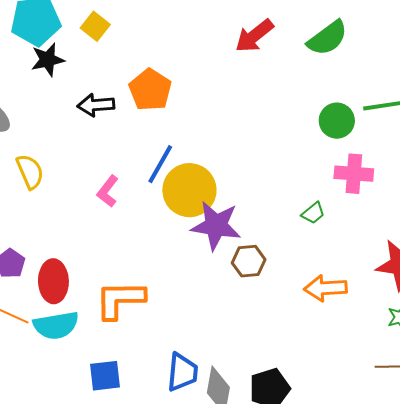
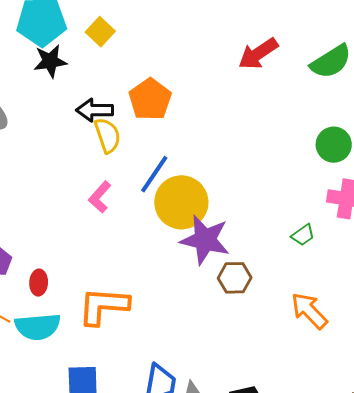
yellow semicircle: (30, 172) -> (107, 135), moved
red ellipse: (53, 281) -> (39, 283), size x0.6
orange arrow: (325, 288) -> (309, 311), turned 45

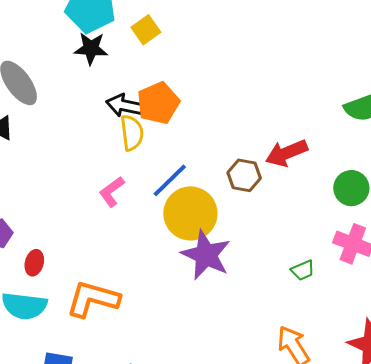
red arrow: (258, 54) -> (287, 153), moved
orange pentagon: (150, 99) -> (158, 103), moved
brown hexagon: (235, 278) -> (244, 175), moved

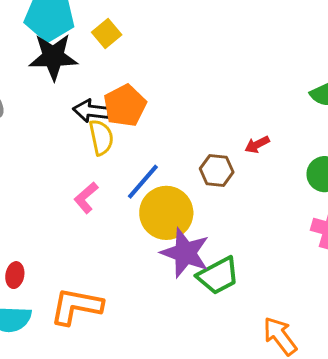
black star: (91, 48) -> (53, 57), size x1.4
red arrow: (287, 153) -> (257, 145), size x0.6
green trapezoid: (303, 270) -> (218, 276), moved, size x1.8

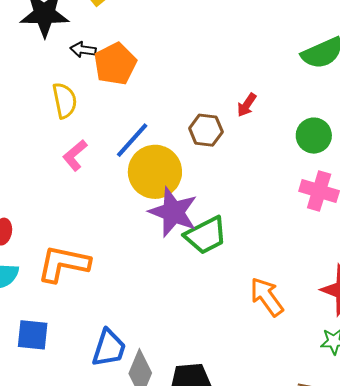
black arrow: (92, 111) -> (83, 50), moved, size x0.7
yellow semicircle: (101, 137) -> (65, 100), moved
red arrow: (257, 145) -> (247, 105), turned -30

